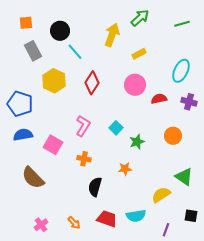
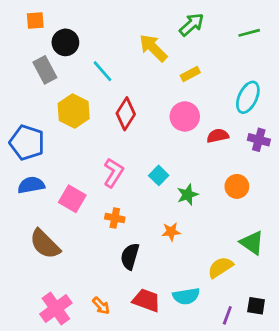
orange square: (26, 23) -> (35, 20), moved
black circle: (60, 31) -> (65, 42), moved
yellow arrow: (112, 35) -> (153, 48), turned -65
black square: (191, 216) -> (256, 306), moved
pink cross: (41, 225) -> (56, 309), size x1.6

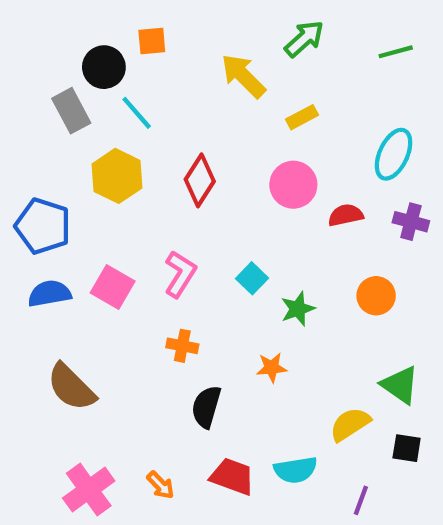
orange square: (35, 20) -> (152, 41), moved
cyan line: (102, 71) -> (137, 113), moved
pink square: (72, 199) -> (113, 287), moved
black square: (256, 306) -> (407, 448), moved

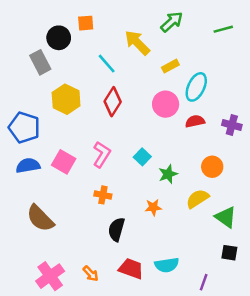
cyan line: (137, 113) -> (107, 64), moved
cyan ellipse: (394, 154) -> (196, 87), moved
yellow semicircle: (350, 424) -> (197, 199), moved

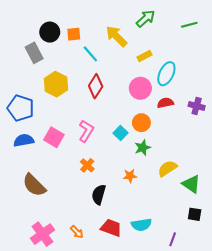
orange square: (86, 23) -> (74, 34), moved
orange circle: (212, 167) -> (141, 123), moved
orange cross: (103, 195) -> (87, 165), turned 32

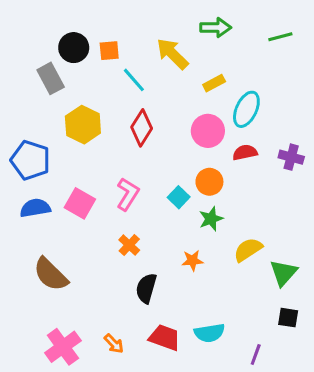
green arrow: (146, 19) -> (216, 28), turned 42
green triangle: (191, 184) -> (283, 273), turned 36

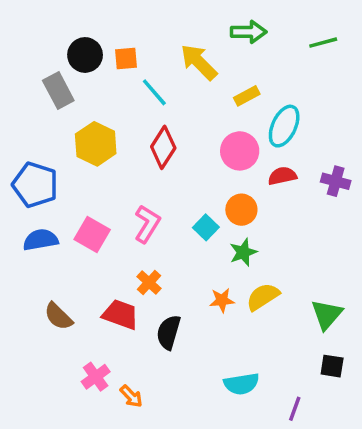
yellow semicircle: (248, 250) -> (263, 297), moved
brown semicircle: (51, 274) -> (58, 316), size x0.7
red trapezoid: (165, 338) -> (121, 315), moved
pink cross: (63, 347) -> (96, 377), moved, size x0.7

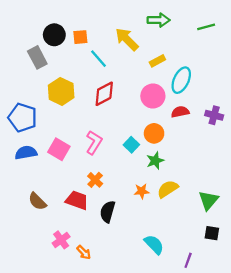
red diamond: (163, 147) -> (104, 94), turned 30
cyan semicircle: (241, 384) -> (154, 244), turned -125

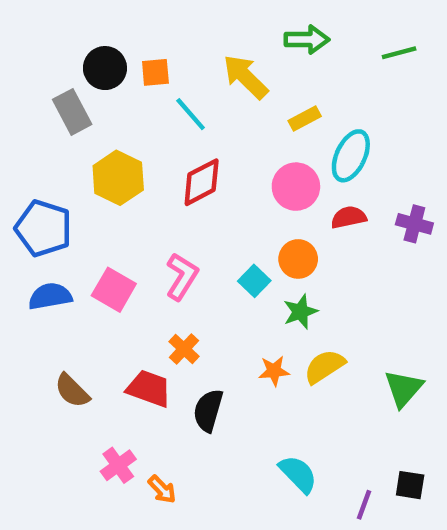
black square: (212, 233) -> (410, 485), moved

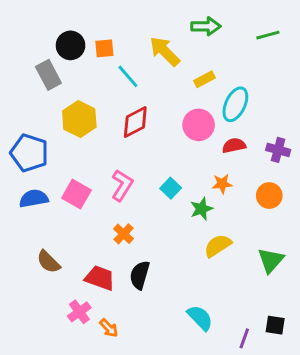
orange circle: (298, 259) -> (269, 196), moved
orange star: (274, 371) -> (222, 184), moved
red trapezoid: (149, 388) -> (100, 278), moved

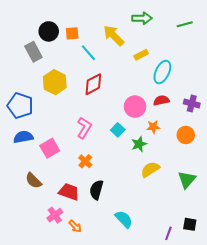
pink circle: (199, 125) -> (135, 107), moved
pink square: (76, 194) -> (50, 148), moved, turned 30
cyan semicircle: (200, 318) -> (124, 219), moved

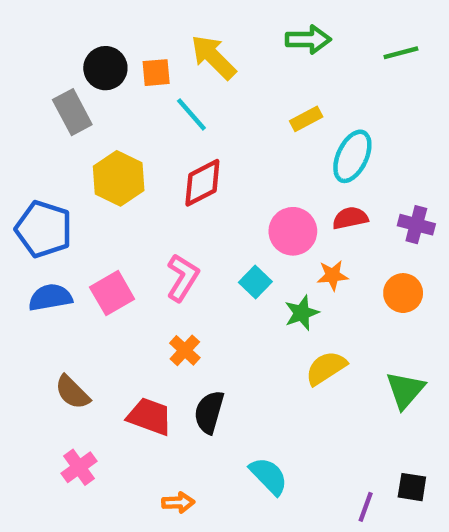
yellow arrow: (114, 35) -> (213, 57), moved
pink square: (50, 148) -> (112, 293), moved
pink cross: (55, 215) -> (79, 467), moved
orange arrow: (75, 226) -> (178, 502), moved, turned -48

